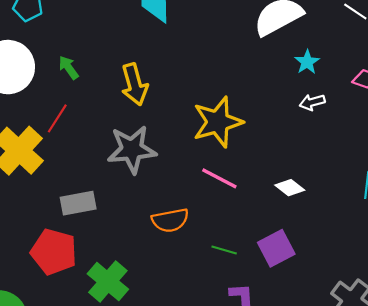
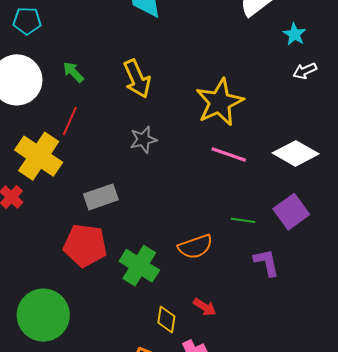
gray star: (132, 149) -> (143, 140), size x0.6
white diamond: (290, 188) -> (296, 153), size x1.6
orange semicircle: (170, 220) -> (195, 247), moved

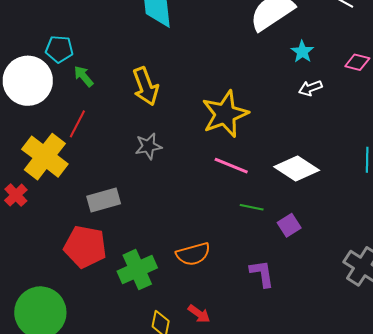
cyan pentagon: (27, 21) -> (59, 49), moved
purple square: (291, 212) -> (289, 225), size x0.7
green line: (243, 220) -> (252, 207), moved
green cross: (139, 266) -> (137, 270), turned 30

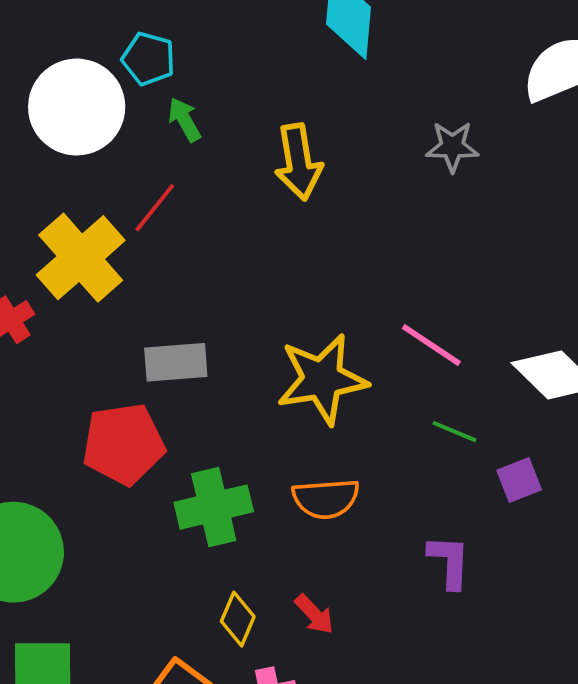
yellow star: (225, 114) -> (322, 379), moved
gray star: (148, 146) -> (452, 147), moved
red pentagon: (85, 247) -> (123, 444), turned -30

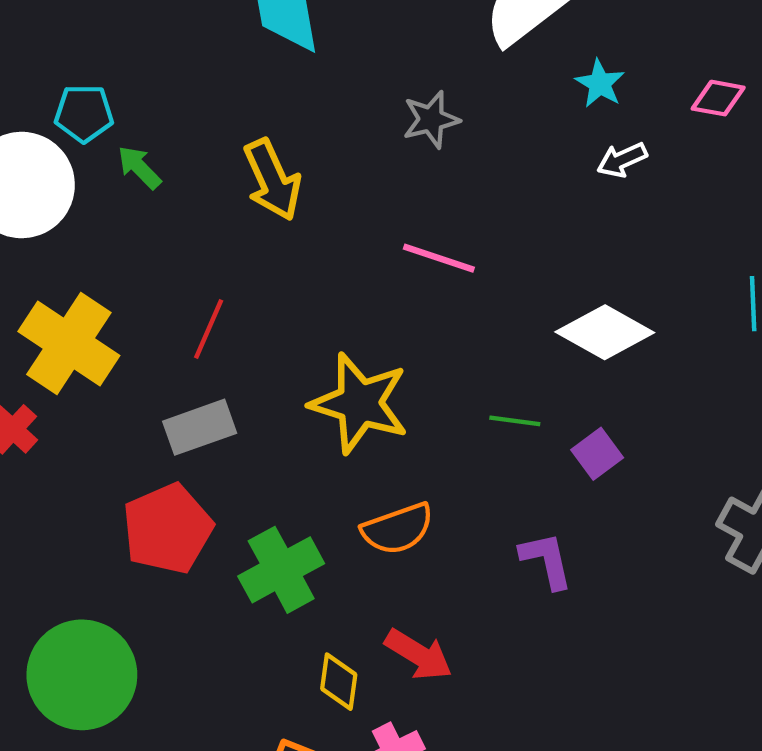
red line: (155, 208) -> (209, 329), moved
pink line: (431, 345) -> (439, 258), moved
yellow star: (322, 379) -> (360, 403), turned -30
red arrow: (314, 614) -> (419, 655), size x1.4

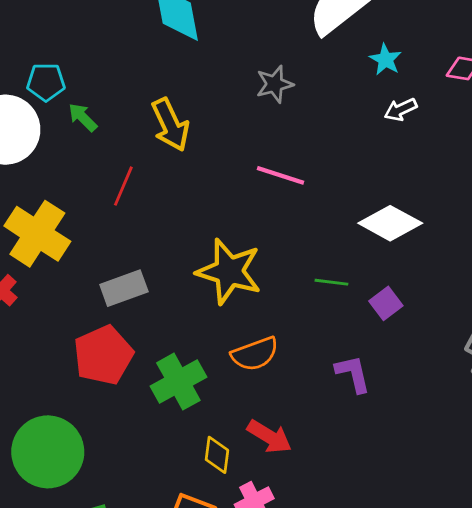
red line: (209, 329) -> (123, 186), moved

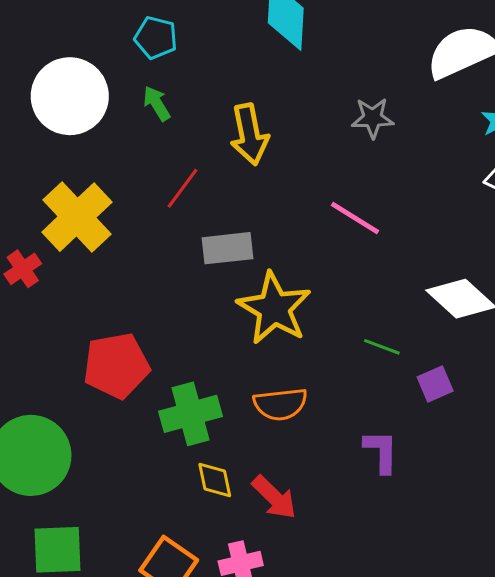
cyan pentagon: (46, 82) -> (156, 38), moved
gray rectangle: (124, 288) -> (228, 248), moved
yellow diamond: (217, 455) -> (215, 480), moved, turned -33

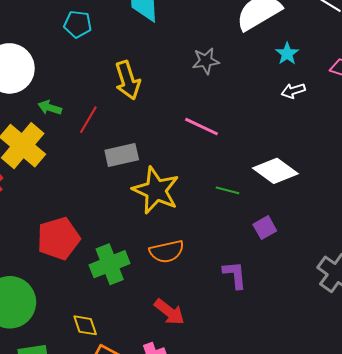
cyan pentagon: (156, 38) -> (78, 24), moved
green arrow: (157, 103) -> (50, 108), moved, turned -35
green line: (382, 347) -> (227, 190), moved
yellow diamond: (215, 480) -> (85, 325), moved

